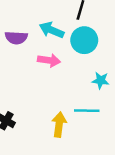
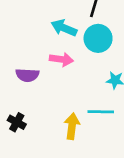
purple semicircle: (16, 38) -> (27, 75), moved

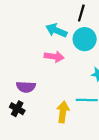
purple semicircle: (27, 75) -> (26, 87), moved

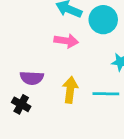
yellow arrow: (63, 112) -> (70, 90), moved

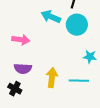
pink arrow: (66, 41) -> (21, 40), moved

